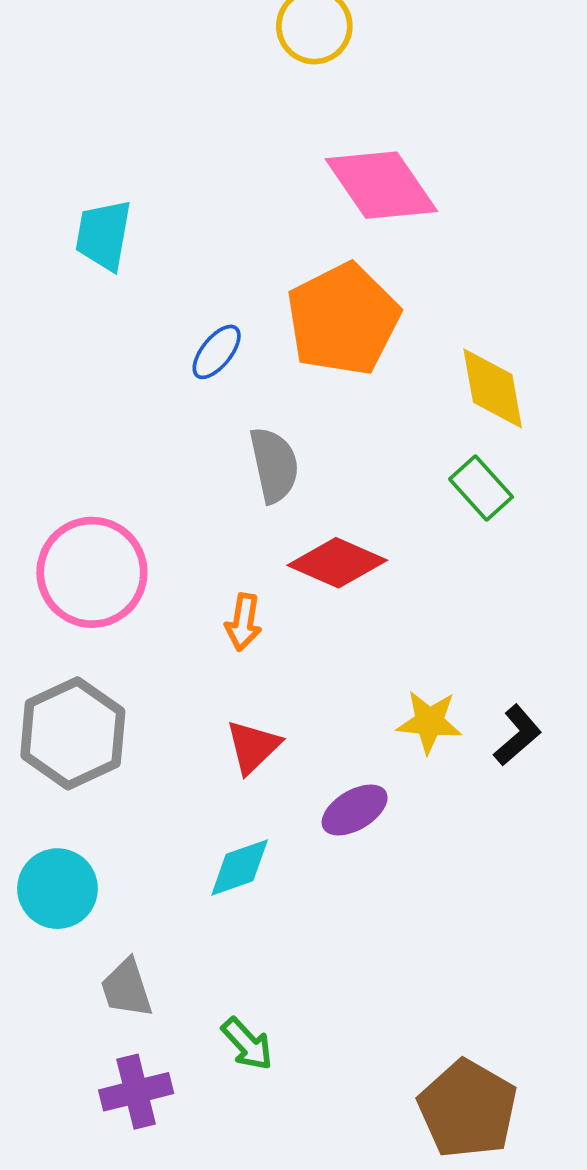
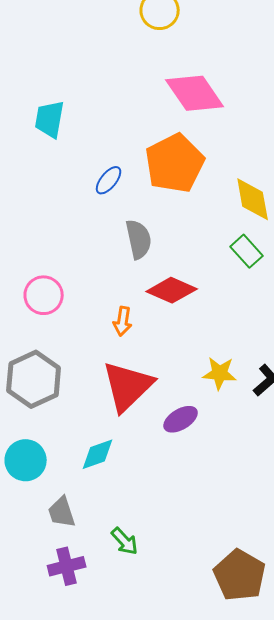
pink circle: (92, 572) -> (44, 295), size x0.7
red triangle: (253, 747) -> (128, 386), size x1.8
cyan diamond: (240, 867) -> (98, 454), moved

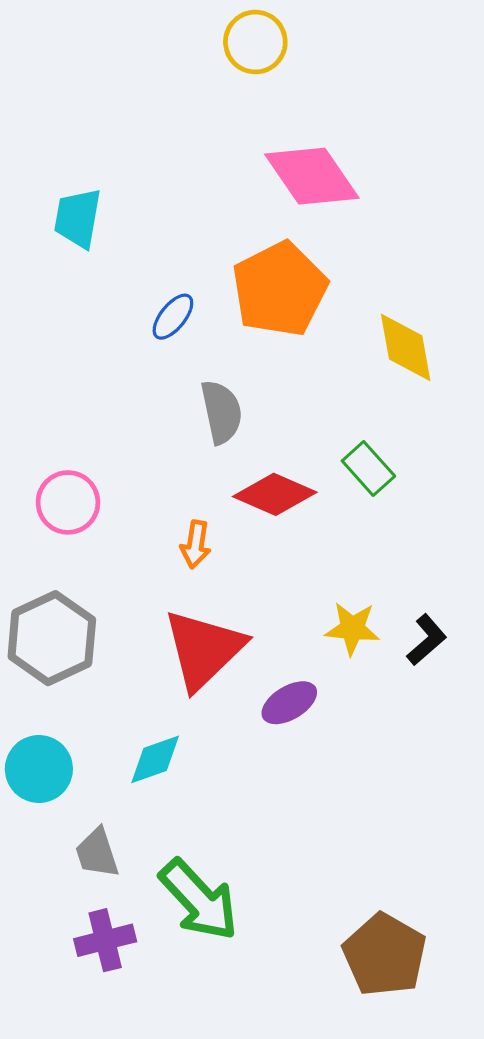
green rectangle: (247, 251) -> (368, 468), moved
green arrow: (125, 541) -> (199, 900), size x1.8

